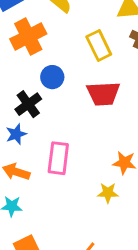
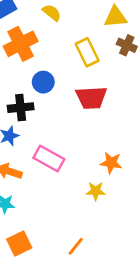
black cross: (28, 104) -> (21, 108), turned 30
pink rectangle: (58, 158) -> (49, 159), turned -68

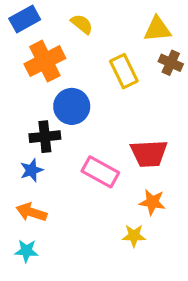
blue circle: (43, 82) -> (72, 106), size x1.4
red trapezoid: (91, 98) -> (149, 153), moved
pink rectangle: (49, 159) -> (100, 172), moved

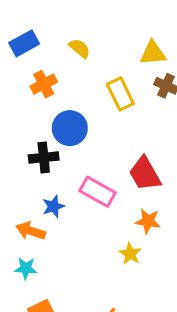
orange cross: (45, 61) -> (44, 84), size x0.7
red trapezoid: (149, 153) -> (145, 174), turned 63
blue star: (31, 170) -> (53, 206), moved
yellow star: (134, 236) -> (130, 254), turned 30

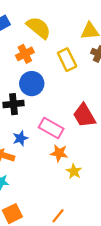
yellow semicircle: (80, 48) -> (39, 28), size x1.6
orange cross: (44, 84) -> (25, 54), moved
orange star: (148, 221) -> (59, 153), moved

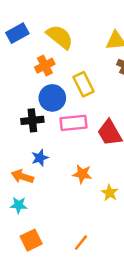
yellow rectangle: (67, 60) -> (83, 84), moved
pink rectangle: (51, 128) -> (73, 123), moved, turned -35
yellow star: (74, 171) -> (110, 193), moved

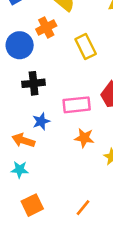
blue circle: (52, 98) -> (20, 45), moved
pink rectangle: (73, 123) -> (77, 105), moved

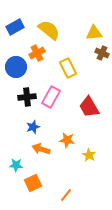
pink rectangle: (77, 105) -> (51, 97), moved, turned -55
orange arrow: (23, 140) -> (41, 149), moved
orange square: (32, 205) -> (33, 183), moved

